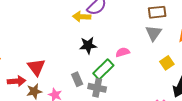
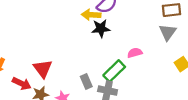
black star: (88, 45) -> (101, 28), moved
red arrow: (17, 81) -> (22, 84), turned 30

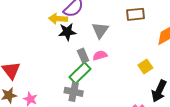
gray triangle: (168, 32) -> (100, 30), moved
gray rectangle: (86, 81) -> (83, 56), moved

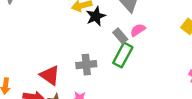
gray cross: (74, 92) -> (86, 65), moved

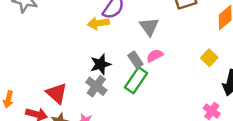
black star: (96, 16) -> (101, 64), moved
gray cross: (86, 65) -> (96, 86), turned 36

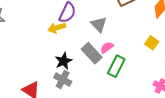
gray rectangle: (135, 60) -> (92, 53), size x1.5
green rectangle: (136, 80) -> (116, 66), moved

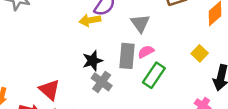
gray rectangle: (92, 53) -> (127, 56), turned 40
gray cross: (63, 79) -> (102, 82), moved

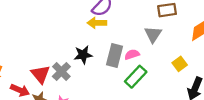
yellow arrow: (90, 20) -> (97, 23), moved
gray triangle: (140, 23) -> (153, 34), moved
gray cross: (102, 82) -> (61, 72), moved

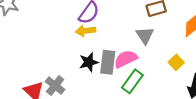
pink semicircle: (132, 54) -> (126, 59), size x1.5
black star: (83, 55) -> (89, 62), moved

